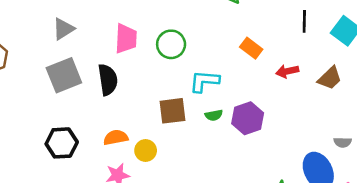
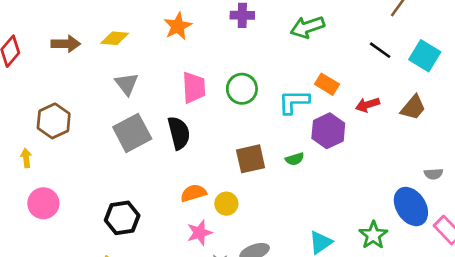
black line: (304, 21) -> (380, 50), turned -50
gray triangle: (63, 29) -> (127, 84), turned -30
cyan L-shape: (204, 81) -> (294, 102), moved
purple hexagon: (248, 118) -> (328, 131), moved
black hexagon: (62, 143) -> (122, 218), moved

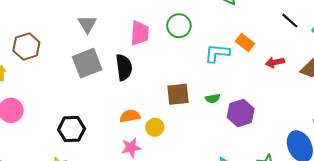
green circle: (242, 89) -> (179, 26), moved
purple hexagon: (328, 131) -> (241, 113), moved

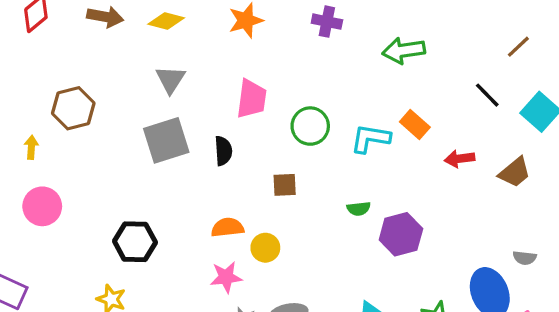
green circle: (179, 26) -> (310, 126), moved
black semicircle: (124, 67) -> (223, 151), size x0.7
brown square: (178, 94) -> (285, 185), moved, size x0.7

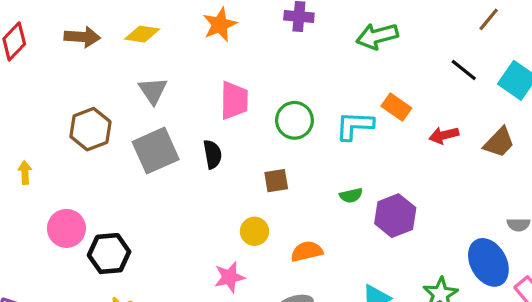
brown hexagon: (73, 108) -> (90, 129), moved
pink circle: (42, 206) -> (66, 228), moved
orange semicircle: (228, 227) -> (307, 251), moved
black hexagon: (135, 242) -> (109, 254), moved
yellow circle: (265, 248) -> (254, 231), moved

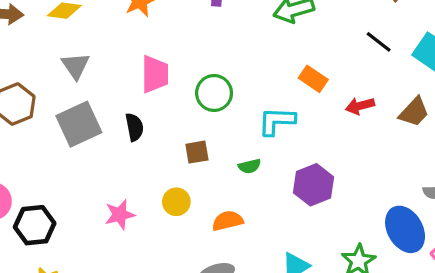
cyan L-shape: (355, 126) -> (277, 121), moved
green semicircle: (351, 195) -> (250, 166), moved
pink star: (229, 277) -> (120, 215), moved

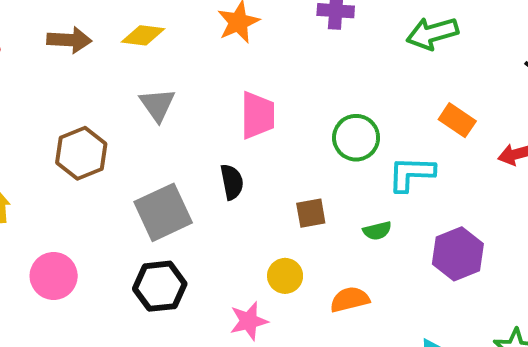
green circle: (214, 93) -> (356, 138), moved
gray square: (79, 124) -> (163, 212), moved
pink star: (120, 215) -> (249, 321), moved
black hexagon: (35, 225) -> (160, 286), moved

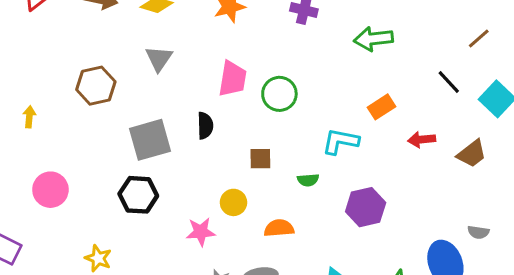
orange rectangle: (457, 120) -> (382, 107), turned -76
green circle: (356, 138) -> (279, 94), moved
pink circle: (54, 276) -> (50, 190), moved

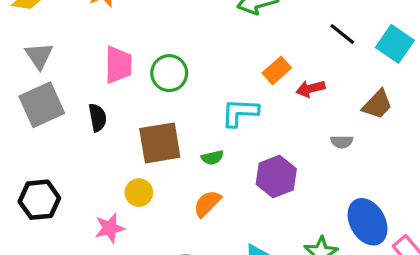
gray square: (150, 140) -> (42, 105), moved
red arrow: (422, 140) -> (310, 89), moved
brown square: (260, 159) -> (160, 143), size x1.8
orange semicircle: (279, 228) -> (207, 204), moved, turned -32
gray semicircle: (478, 232) -> (342, 142), moved

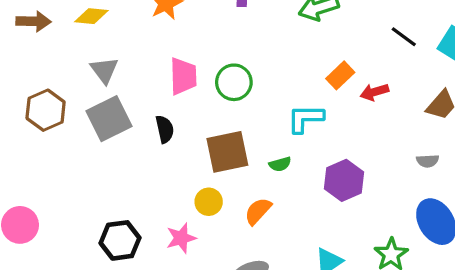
gray semicircle: (342, 142) -> (428, 161), moved
black hexagon: (39, 200) -> (120, 240), moved
orange semicircle: (207, 204) -> (258, 211), moved

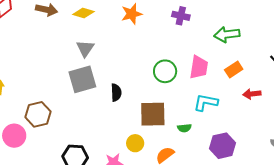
orange rectangle: (340, 75) -> (234, 70), moved
pink trapezoid: (183, 76) -> (199, 67), moved
brown hexagon: (46, 110) -> (38, 114), moved

